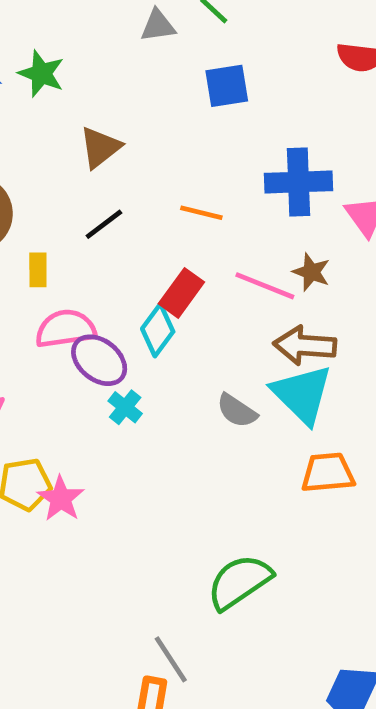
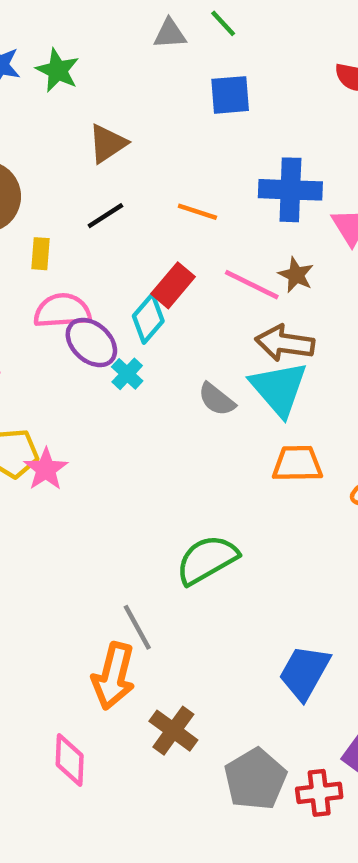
cyan cross: (125, 407) -> (127, 374), moved

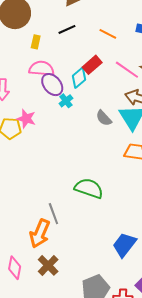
pink star: (46, 469) -> (26, 119), moved, turned -30
green semicircle: (207, 560) -> (89, 188), turned 40
brown cross: (173, 731) -> (48, 265), moved

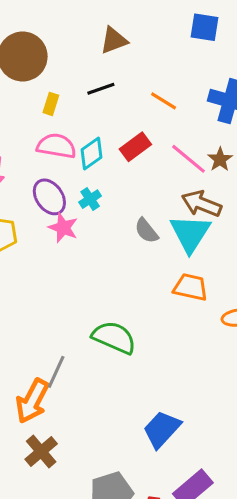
cyan diamond: (79, 78) -> (91, 153), moved
purple ellipse: (52, 85) -> (49, 197), moved
pink star: (26, 119) -> (63, 228), moved
gray line: (53, 214) -> (56, 372), turned 40

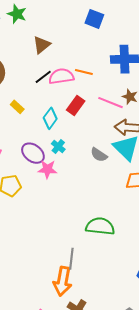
blue square: (204, 27) -> (94, 19), turned 30
yellow rectangle: (51, 104) -> (17, 107), moved, turned -48
pink semicircle: (56, 146) -> (61, 76), moved

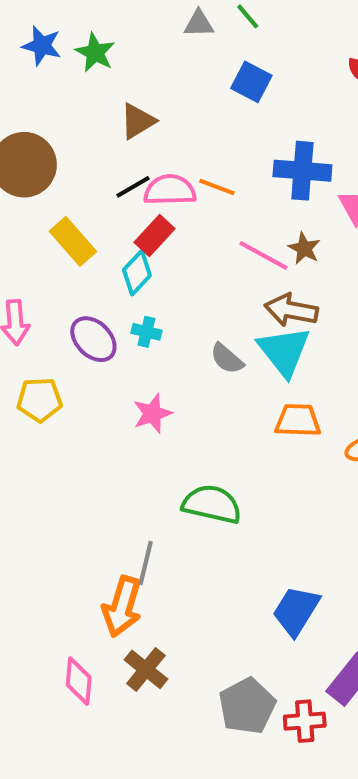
red rectangle: (76, 106) -> (155, 235), moved
yellow rectangle: (17, 107) -> (73, 241), size x1.6
cyan cross: (58, 146) -> (146, 332), turned -32
pink star: (47, 169) -> (152, 414), moved, turned -30

